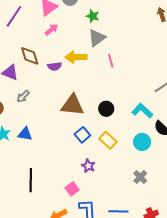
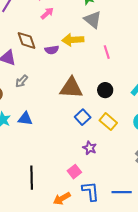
gray triangle: (97, 38) -> (93, 20), turned -42
pink line: (111, 61) -> (107, 52), moved
black line: (31, 180) -> (32, 178), moved

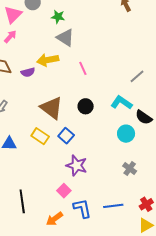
pink arrow: (47, 13) -> (10, 37), moved
brown triangle: (71, 88) -> (52, 108), turned 40
yellow rectangle: (108, 122) -> (40, 136), moved
purple star: (90, 148) -> (77, 165), size x1.5

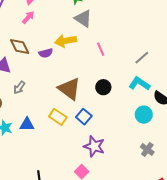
gray line: (137, 76) -> (142, 58), moved

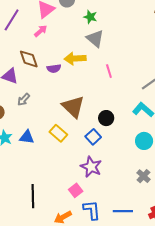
black circle: (103, 87) -> (106, 118), moved
blue square: (84, 117) -> (93, 137), moved

